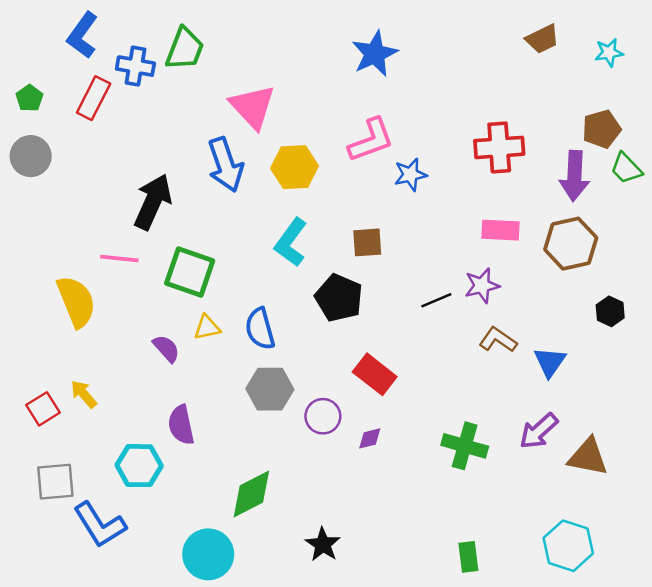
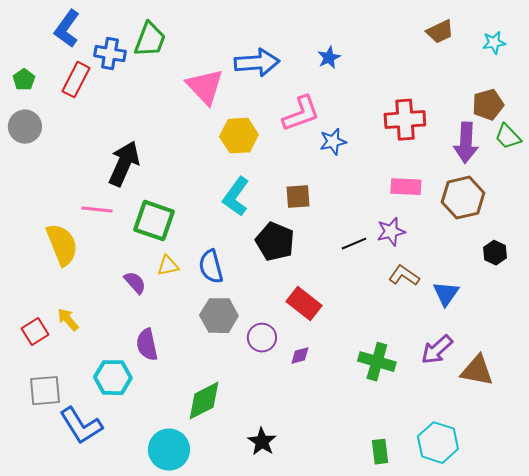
blue star: (375, 54) -> (329, 58), moved, size x0.6
blue arrow: (225, 165) -> (257, 63), moved, turned -75
cyan hexagon: (568, 546) -> (438, 443), moved

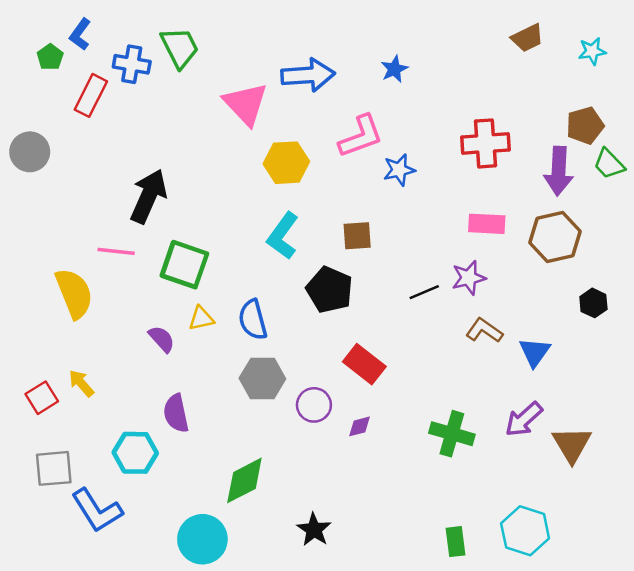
blue L-shape: (67, 29) -> (80, 34), size x0.7
green trapezoid: (150, 40) -> (180, 47), turned -48
green pentagon: (24, 80) -> (50, 57), moved
brown triangle: (477, 371) -> (572, 444), turned 48

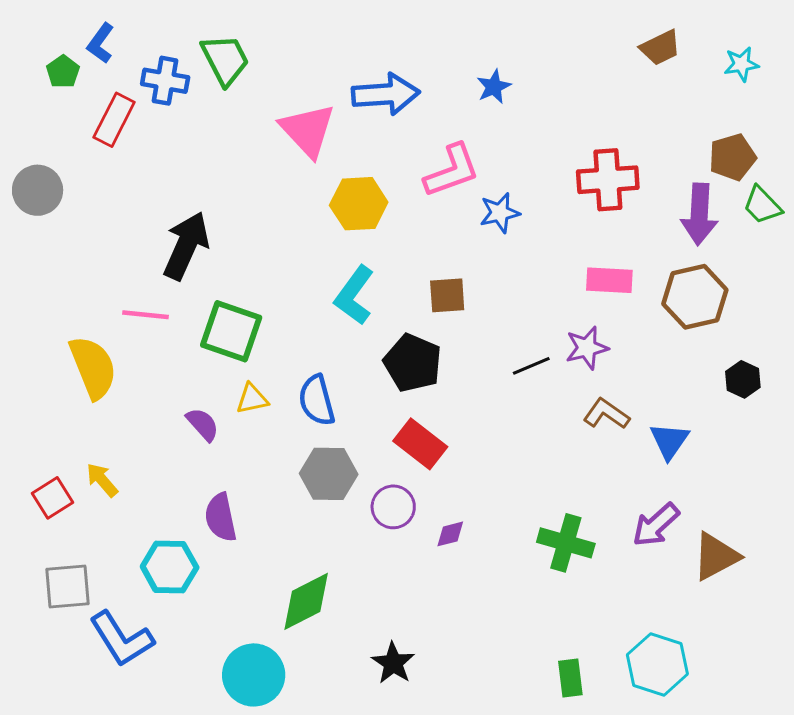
red rectangle: (364, 364) -> (420, 444), moved
brown triangle: (572, 444) -> (716, 556), turned 33

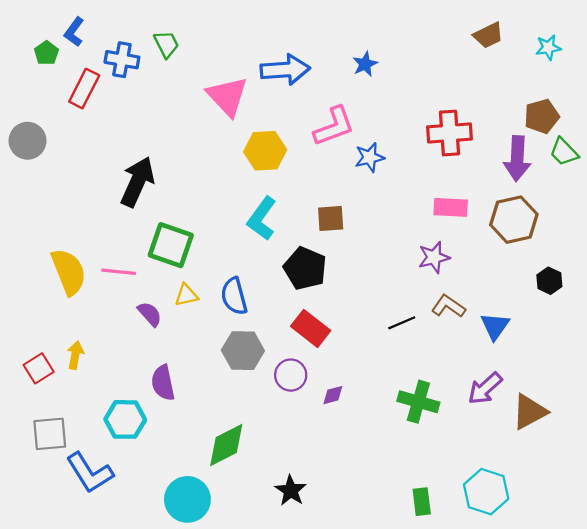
green trapezoid: (225, 60) -> (166, 44), size x0.7
pink line: (146, 315) -> (119, 272), moved
black line: (531, 366) -> (402, 323), moved
yellow arrow: (102, 480) -> (75, 355), turned 52

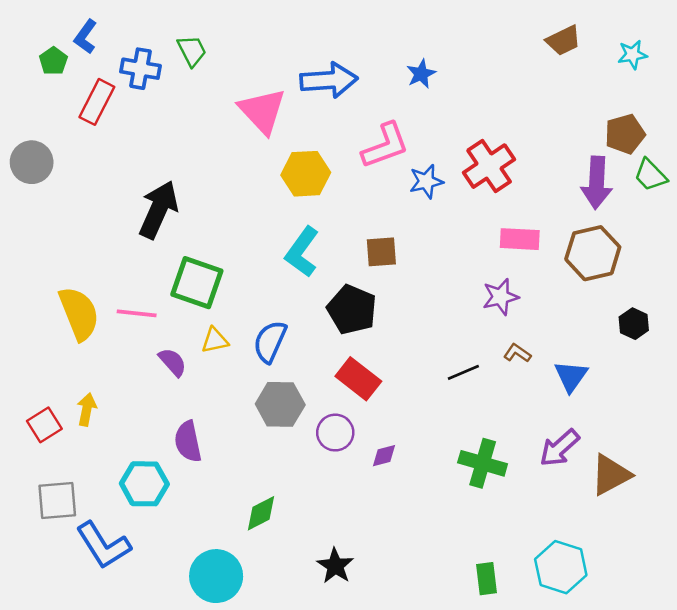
red cross: (449, 133) -> (489, 166), moved, turned -30
blue semicircle: (234, 296) -> (270, 342), turned 39
brown L-shape: (448, 306) -> (517, 353), size x0.7
green diamond: (226, 445) -> (261, 513), size x0.7

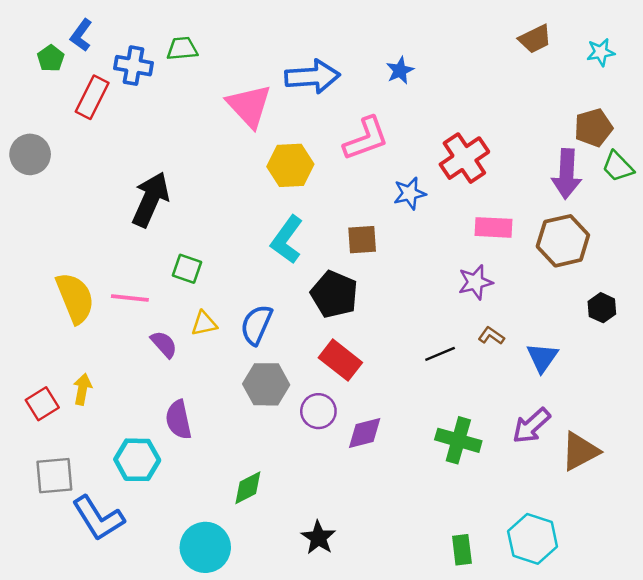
green trapezoid: (192, 51) -> (182, 49), turned -68
blue star: (426, 181) -> (410, 193), moved
green square: (197, 283) -> (187, 269), size x0.6
purple diamond: (384, 456) -> (365, 433), size x1.5

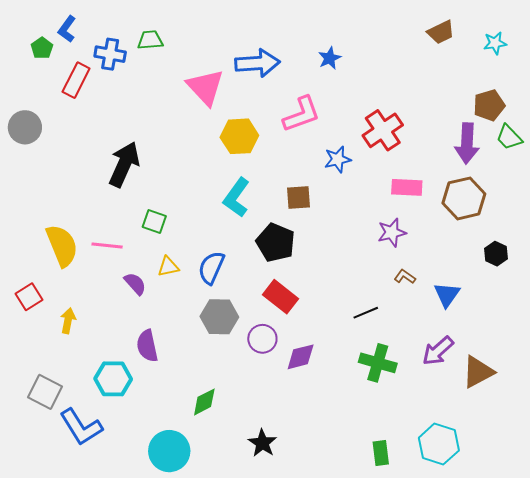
black line: (440, 354) -> (366, 313), moved
red square: (42, 404) -> (29, 297), moved
gray square: (54, 476) -> (45, 392), turned 32

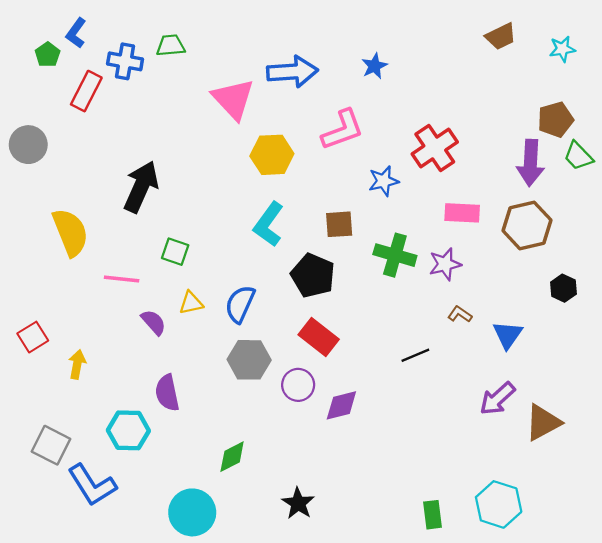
yellow semicircle: (62, 246) -> (70, 232), moved
green cross: (378, 363) -> (395, 255), moved

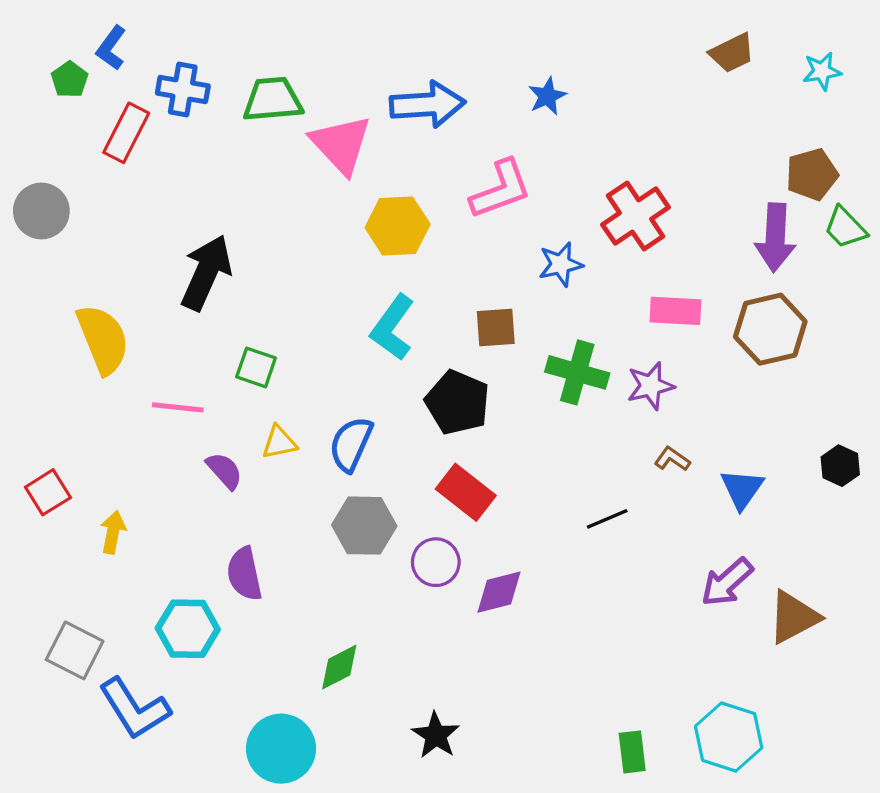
green trapezoid: (171, 46) -> (273, 99), moved, size x1.4
black hexagon: (563, 288) -> (840, 466), moved

